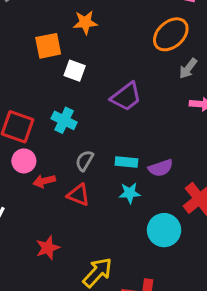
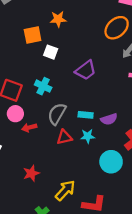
gray semicircle: (84, 161) -> (57, 114), size x1.5
red triangle: (78, 195) -> (64, 137), moved, turned -35

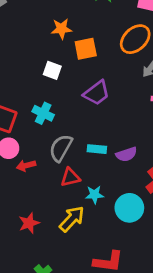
orange square: (33, 35) -> (86, 49), moved
cyan star: (88, 136) -> (94, 195), moved
yellow arrow: (65, 190) -> (72, 219), moved

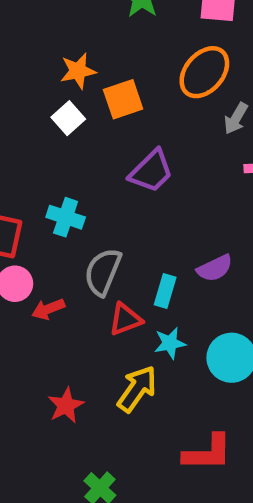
white square: (52, 70) -> (68, 118), moved, turned 36
cyan rectangle: (97, 149) -> (165, 291), moved, turned -72

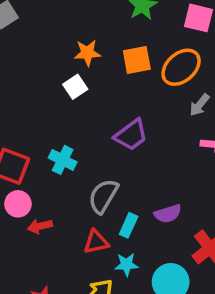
orange square: (123, 99) -> (137, 60), moved
gray semicircle: (103, 272) -> (103, 196), moved

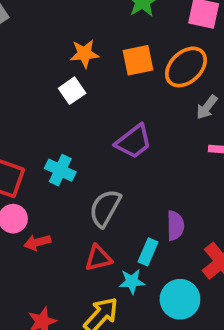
purple semicircle: (168, 214) -> (175, 226), turned -72
cyan rectangle: (129, 225) -> (148, 252), moved

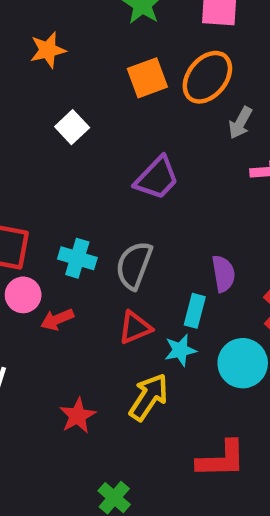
orange star: (84, 54) -> (48, 50), moved
cyan cross: (60, 170) -> (77, 258), moved

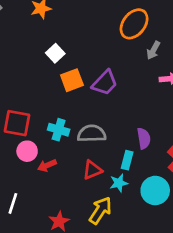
orange square: (147, 78) -> (72, 80), moved
gray semicircle: (134, 265) -> (92, 134), turned 68

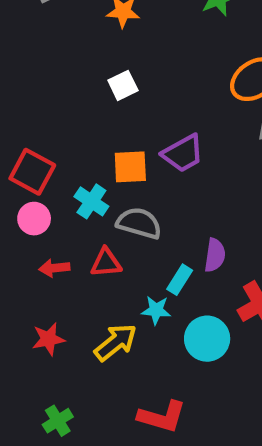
orange square: (72, 80) -> (130, 167), moved
red arrow: (47, 165) -> (54, 268), moved
red triangle: (92, 170) -> (106, 263), moved

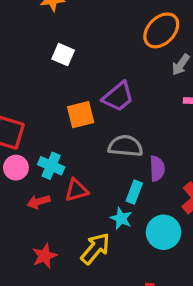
white square: (123, 85) -> (63, 55), turned -30
cyan cross: (91, 201) -> (51, 166), moved
gray semicircle: (139, 223) -> (125, 146), moved
cyan star: (156, 310) -> (121, 218), turned 30

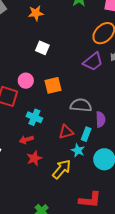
purple trapezoid: (118, 97) -> (93, 62), moved
pink circle: (16, 168) -> (26, 81), moved
red triangle: (76, 190) -> (66, 132), moved
red star: (44, 256) -> (34, 158), moved

